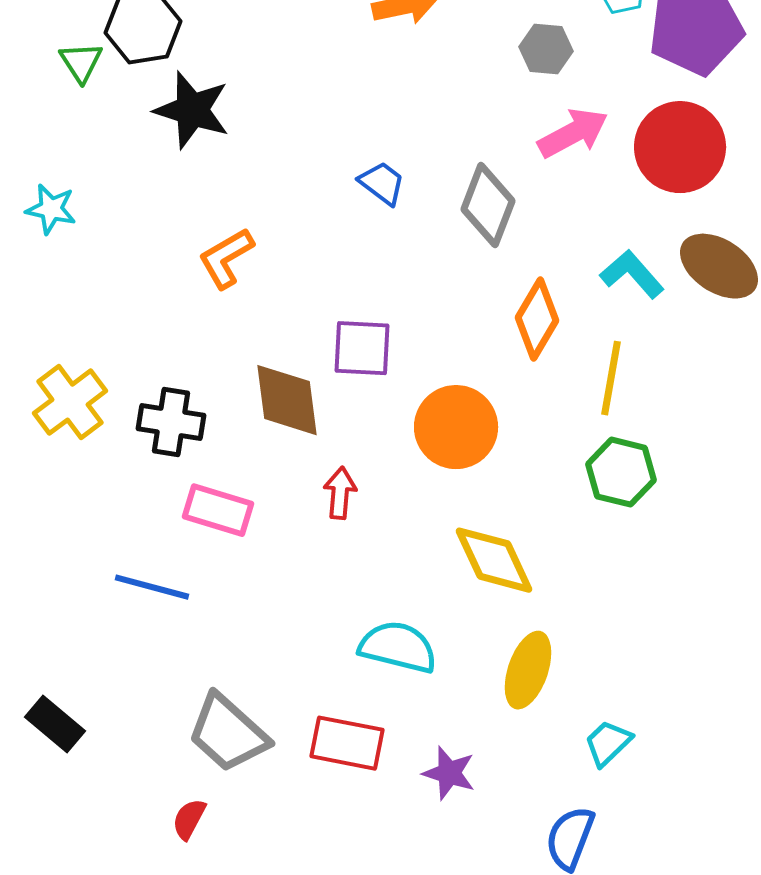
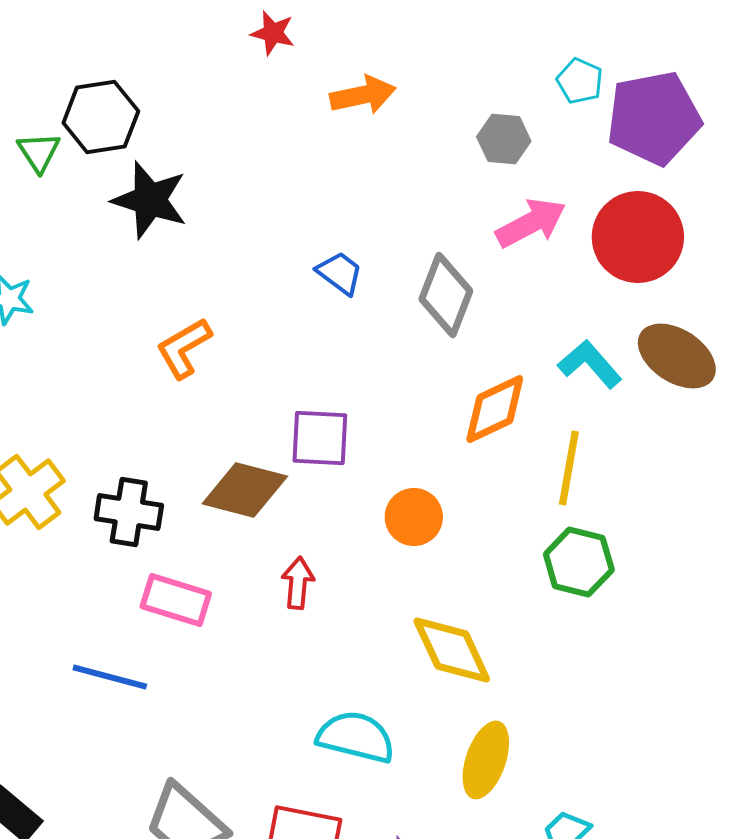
orange diamond: (537, 319) -> (495, 409), turned 34
brown diamond: (287, 400) -> (245, 490), turned -68
orange circle: (456, 427) -> (414, 517), size x0.7

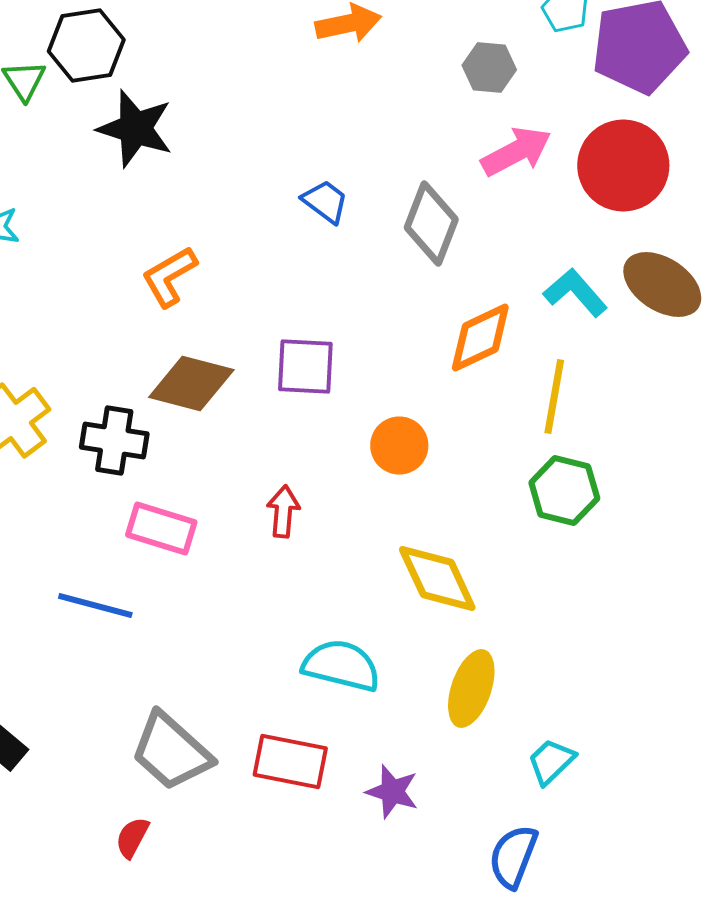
brown diamond: (245, 490) -> (191, 384), moved

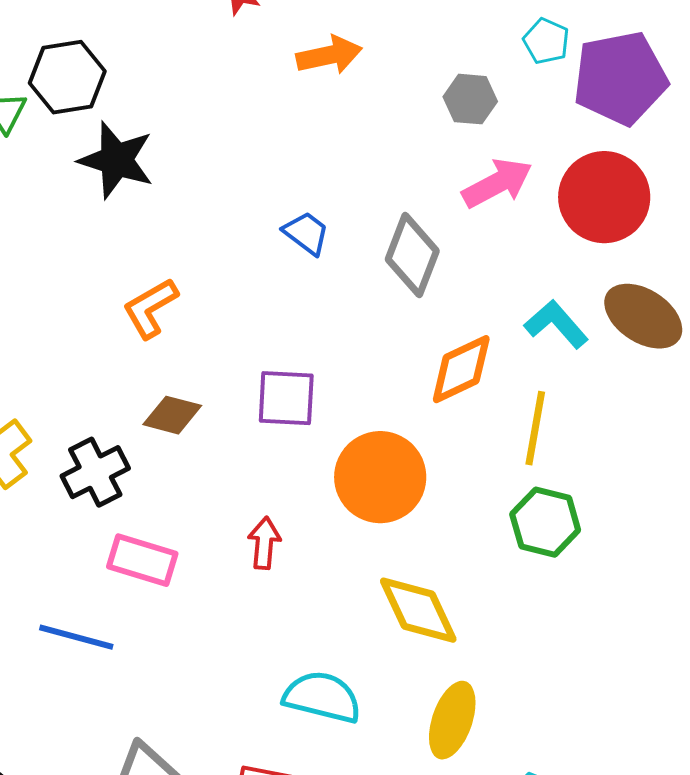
brown diamond: (191, 384) -> (172, 415), size x0.7
black cross: (114, 440) -> (95, 472), turned -36
orange circle: (399, 446) -> (380, 477), size x1.6

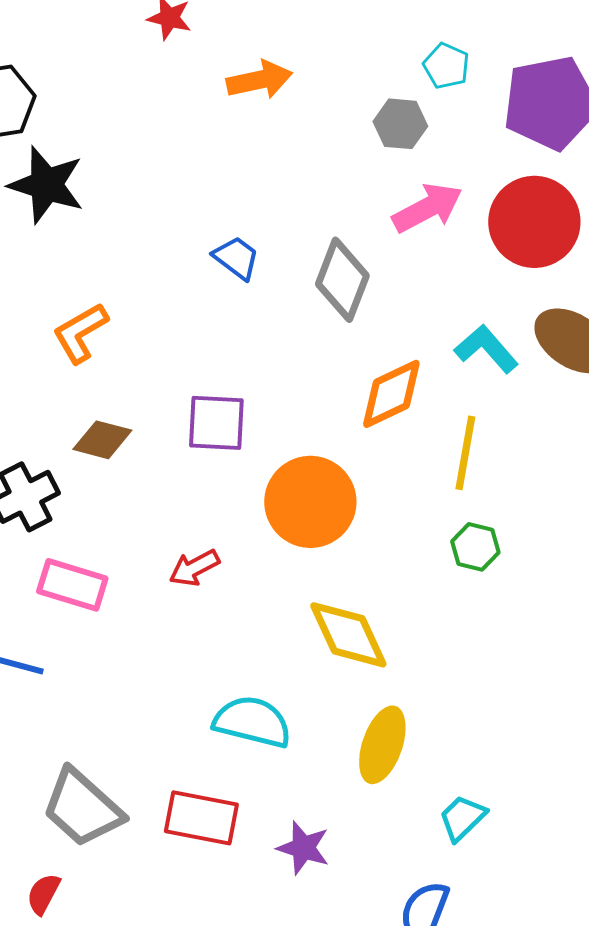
cyan pentagon: (546, 41) -> (446, 66), moved
green hexagon: (545, 522) -> (475, 547), size x0.7
red arrow: (264, 543) -> (194, 568), turned -123

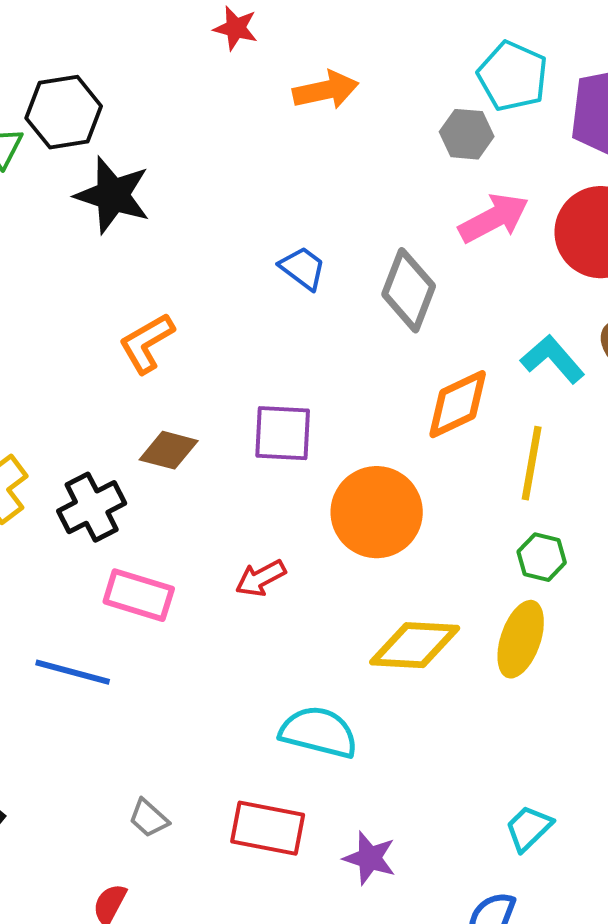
cyan pentagon: (446, 66) -> (513, 76), size x1.5
yellow diamond: (348, 635) -> (415, 645), turned -62
yellow ellipse: (382, 745) -> (521, 639), moved
gray trapezoid: (82, 808) -> (149, 818), size x0.5

